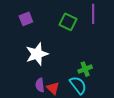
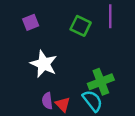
white star: (37, 54) -> (44, 64), turned -30
green cross: (85, 69) -> (101, 82), size x1.5

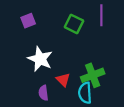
cyan semicircle: (92, 101) -> (85, 93), turned -145
red triangle: (63, 104) -> (63, 80), moved

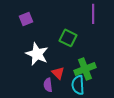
green square: (74, 24) -> (68, 38), moved
purple semicircle: (43, 93) -> (48, 85), moved

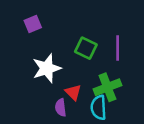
purple line: (93, 14) -> (118, 48), moved
white star: (37, 54) -> (47, 68), turned 30

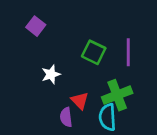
purple square: (33, 24) -> (36, 26), turned -30
white star: (47, 68) -> (51, 74), size x0.6

